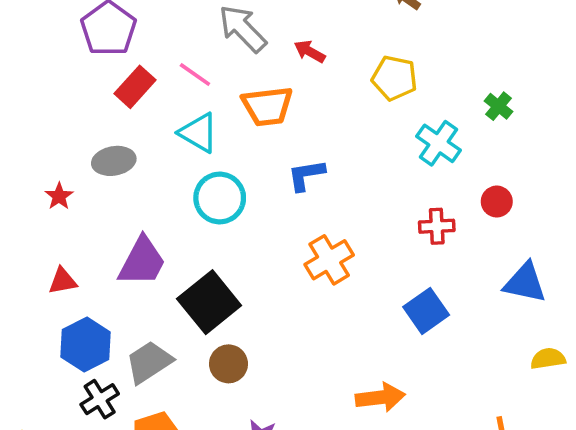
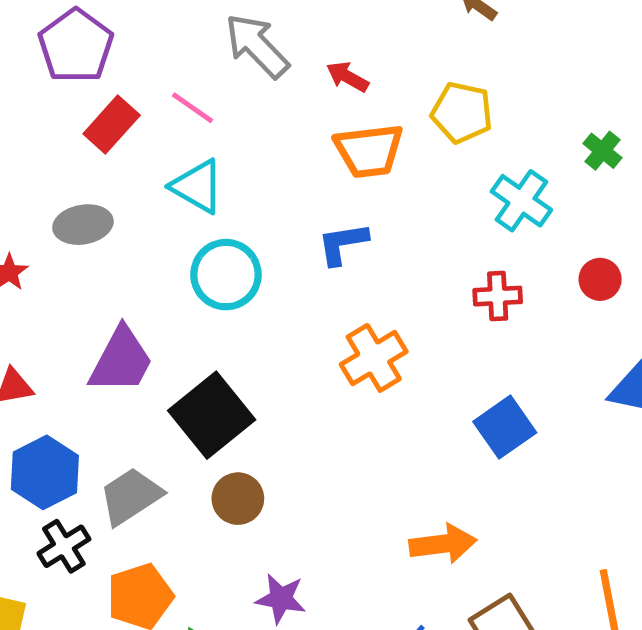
orange trapezoid: (267, 106) -> (369, 151), moved
red cross: (437, 226) -> (498, 296), moved

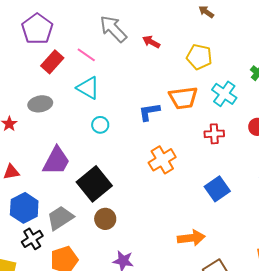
orange trapezoid: (369, 151) -> (183, 98), moved
cyan circle: (226, 275) -> (100, 125), size x0.6

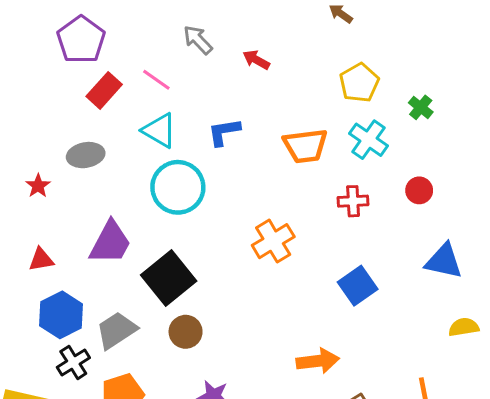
gray arrow: (113, 29) -> (198, 40), size x0.7
yellow pentagon: (199, 57) -> (359, 83), moved, turned 30
blue L-shape: (149, 112) -> (224, 132), moved
cyan circle: (100, 125) -> (178, 187), size x2.0

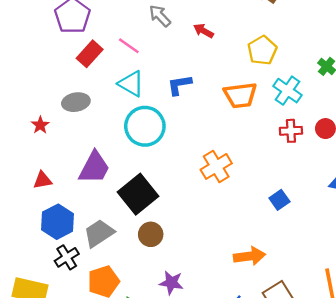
yellow pentagon: (359, 83) -> (262, 50), moved
red cross: (353, 201) -> (291, 131), moved
blue square: (358, 286) -> (279, 200), size x0.7

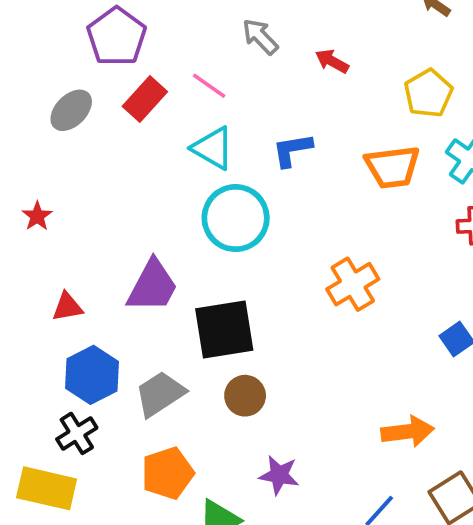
gray ellipse: (76, 102) -> (71, 110), moved, turned -35
red star: (40, 125) -> (37, 216), moved
black square: (138, 194) -> (224, 330), turned 30
black cross: (67, 257) -> (77, 433), moved

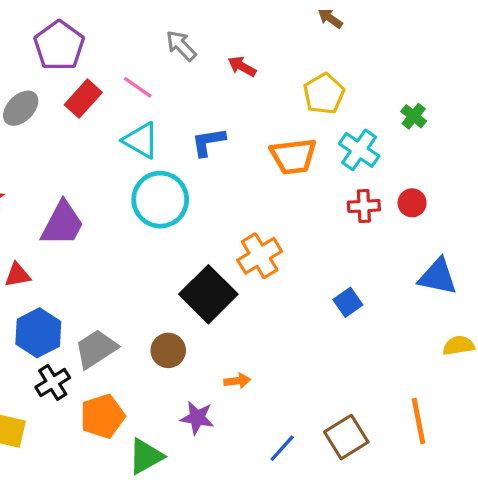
purple trapezoid: (152, 286) -> (62, 224), moved
black square: (224, 330) -> (208, 294), moved, turned -36
orange arrow: (408, 432) -> (237, 381), moved, size x0.6
black cross: (77, 433) -> (53, 382), moved

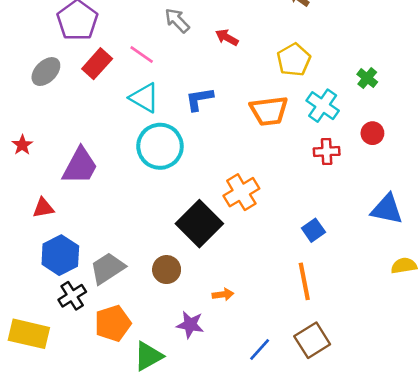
red circle: (412, 203) -> (372, 133), moved
orange line: (418, 421) -> (304, 281), moved

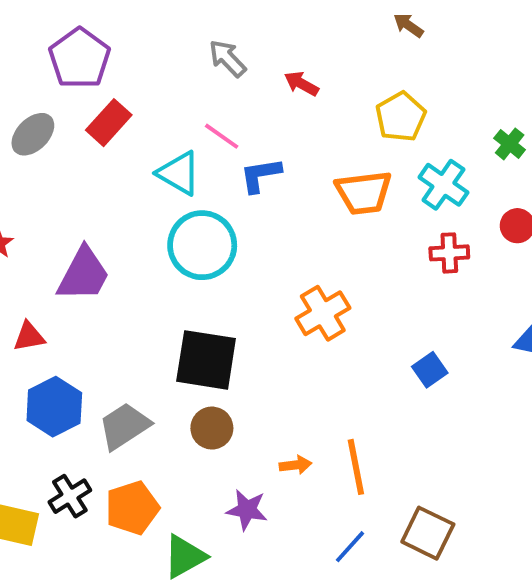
pink line: (142, 54) -> (222, 136), moved
black square: (199, 224) -> (206, 360), moved, turned -36
orange line: (304, 281) -> (356, 467), moved
black cross: (72, 296) -> (70, 496), moved
brown square: (312, 340) -> (428, 533), turned -32

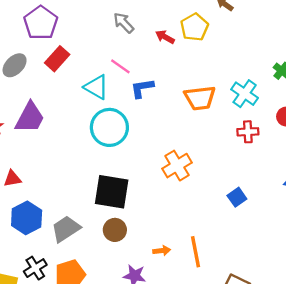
yellow pentagon: (401, 117) -> (194, 27), moved
purple trapezoid: (83, 274) -> (30, 118), moved

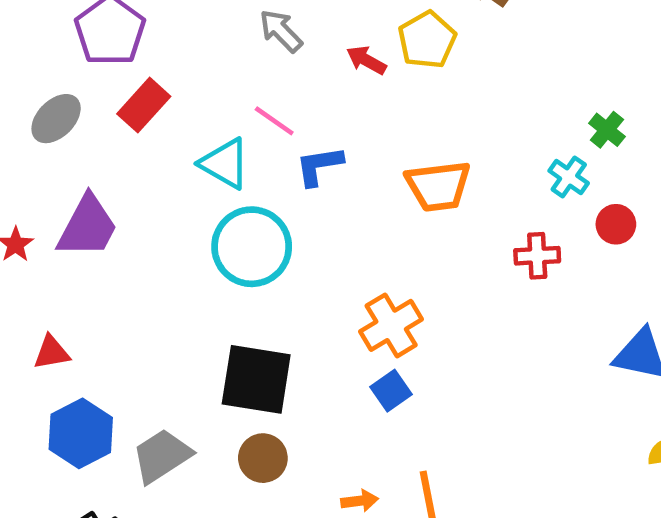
cyan cross: (245, 94) -> (569, 177), moved, size x0.7
blue square: (237, 197) -> (391, 391), moved

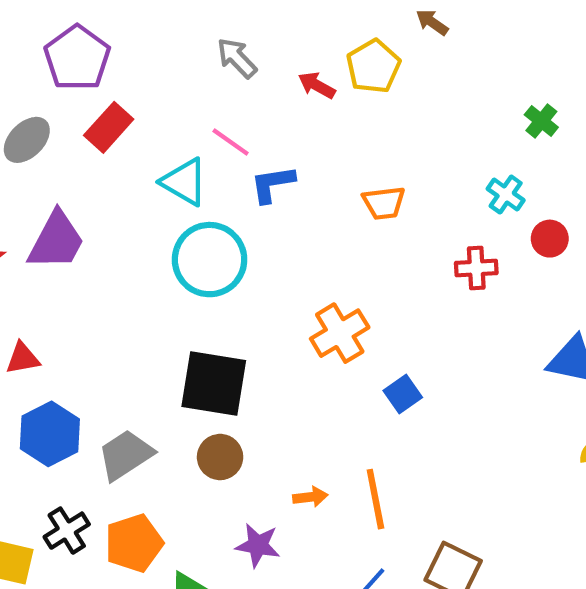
green cross: (607, 130) -> (541, 121), moved
orange trapezoid: (438, 186) -> (384, 203), size x0.7
blue square: (391, 391) -> (403, 394), moved

